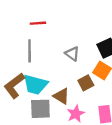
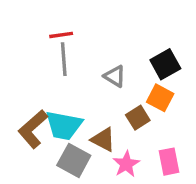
gray line: (30, 51) -> (64, 59), moved
gray square: (40, 109) -> (74, 160), turned 35

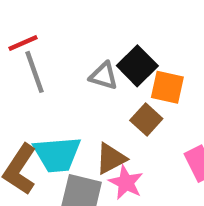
black square: (165, 64) -> (137, 66), moved
brown triangle: (103, 140) -> (111, 159), turned -40
pink star: (126, 164) -> (126, 183), moved

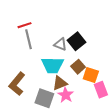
orange square: (167, 87) -> (91, 75), moved
cyan trapezoid: (57, 154) -> (53, 65), moved

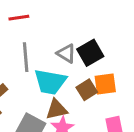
gray line: (28, 39) -> (26, 57), moved
orange square: (91, 75) -> (105, 84), moved, turned -35

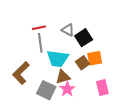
red line: (19, 18) -> (39, 28), moved
gray triangle: (66, 53) -> (68, 30), moved

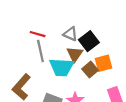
red line: (39, 28) -> (38, 34), turned 32
brown triangle: (63, 77) -> (75, 54), moved, turned -35

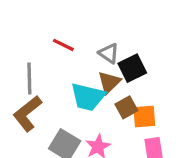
gray line: (40, 51) -> (29, 78), moved
orange square: (103, 63) -> (144, 117), moved

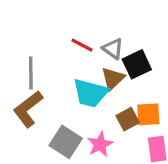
red line: (63, 45) -> (82, 45), moved
brown square: (126, 107) -> (128, 119), moved

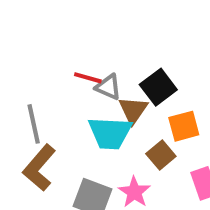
gray triangle: (113, 49) -> (108, 87), moved
orange square: (148, 114) -> (184, 126), moved

